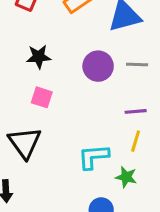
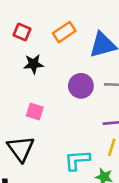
black star: (39, 57) -> (34, 64), moved

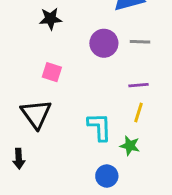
cyan L-shape: (77, 160) -> (100, 127), turned 92

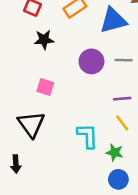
yellow line: (139, 112) -> (122, 123), turned -54
blue circle: (107, 176) -> (118, 179), moved

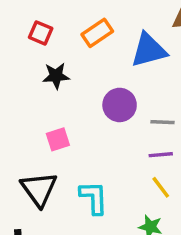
gray line: (124, 60) -> (162, 122), moved
pink square: (45, 87) -> (58, 139), turned -36
cyan L-shape: (88, 136) -> (94, 198), moved

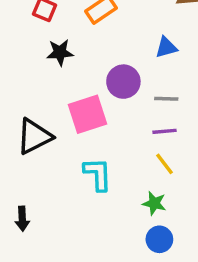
blue triangle: (149, 50) -> (166, 47), moved, size x0.6
pink square: (58, 139) -> (87, 114), moved, size x1.6
black triangle: (39, 189) -> (34, 136), moved, turned 39

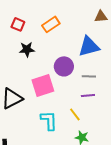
blue triangle: (166, 47) -> (89, 46), size x1.6
yellow line: (165, 164) -> (75, 114), moved

